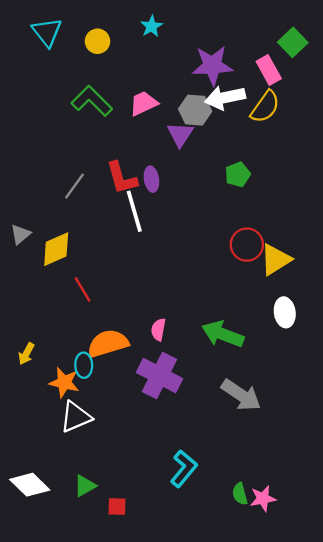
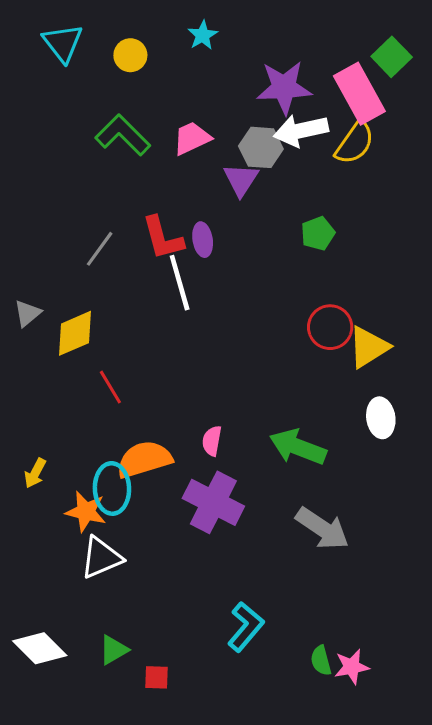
pink rectangle: (269, 70) -> (359, 94), size x1.5
cyan ellipse: (84, 365) -> (112, 488), size x1.5

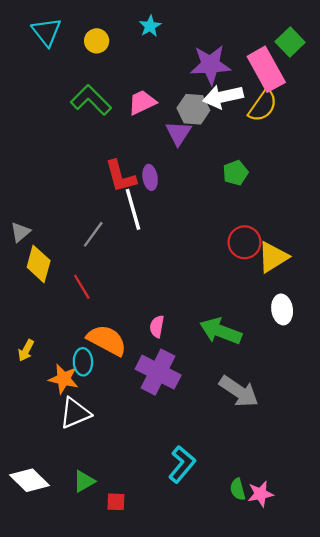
gray line: (100, 249) -> (93, 234), moved
yellow diamond: (75, 333) -> (39, 264), moved, turned -51
orange semicircle: (144, 459) -> (107, 340), turned 45
cyan ellipse: (112, 488) -> (83, 362), size x0.7

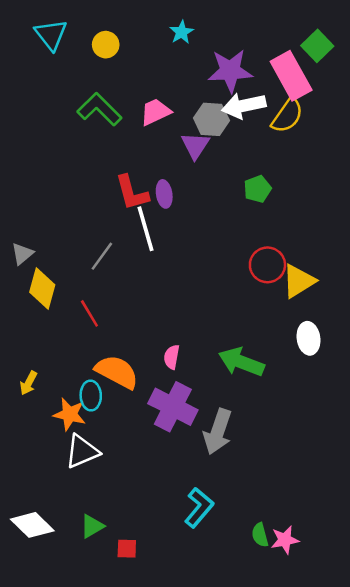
cyan star: (150, 26) -> (182, 32), moved
gray arrow: (239, 391) -> (218, 432), moved, turned 75

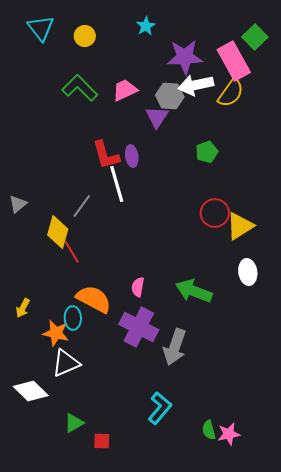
yellow diamond: (42, 289) -> (58, 232), moved
white diamond: (32, 525) -> (31, 391), moved

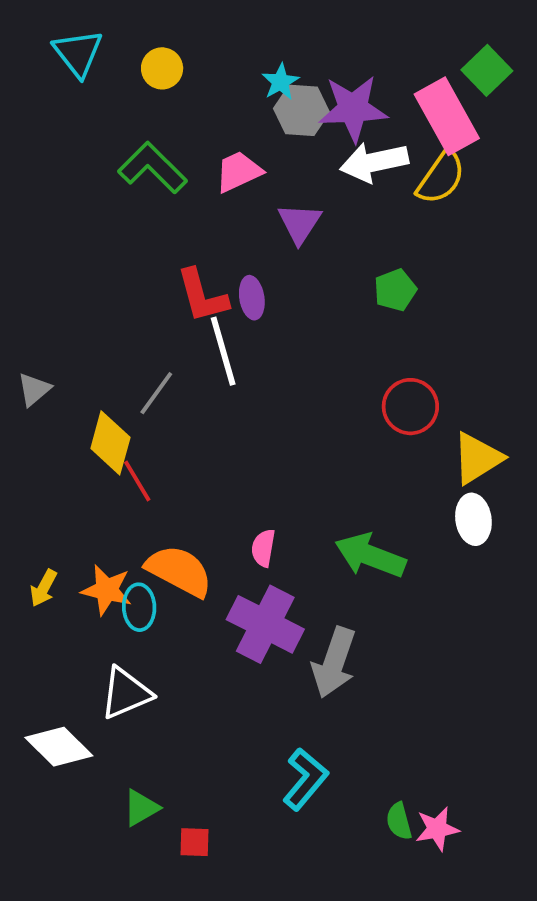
cyan star: (146, 26) -> (280, 82), moved
gray hexagon: (170, 96) -> (302, 110), moved
yellow triangle: (240, 226) -> (477, 458), moved
orange star: (56, 333) -> (107, 590), moved

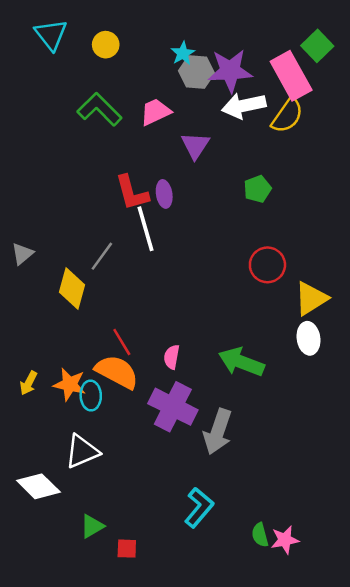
red line: (137, 481) -> (122, 342), moved

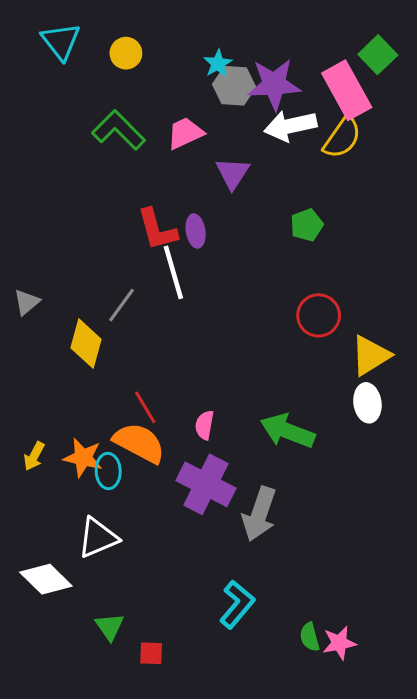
green triangle: (92, 526) -> (110, 627), turned -35

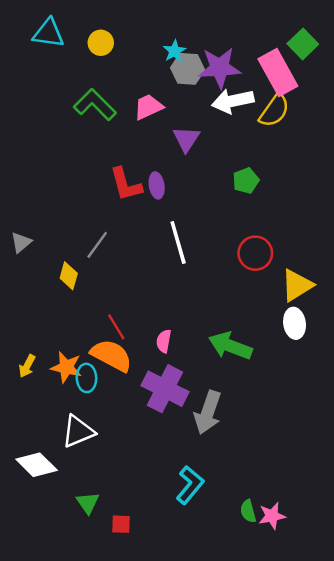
cyan triangle: (61, 41) -> (48, 33), turned -44
white line: (173, 272) -> (178, 242), moved
yellow diamond: (86, 344) -> (69, 276), size x0.7

